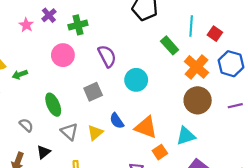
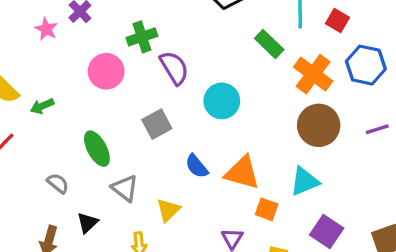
green cross: (78, 25) -> (142, 37), moved
yellow triangle: (95, 133) -> (168, 210), moved
orange square: (160, 152) -> (267, 209), turned -32

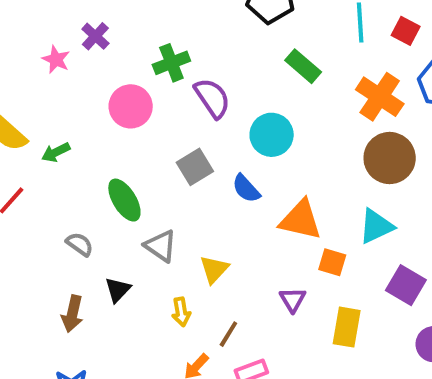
green rectangle: (269, 44) -> (303, 66), moved
blue semicircle: (197, 166) -> (246, 189), moved

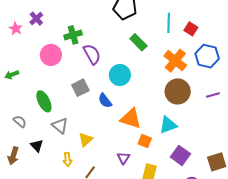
black triangle: (118, 290) -> (37, 146), turned -32

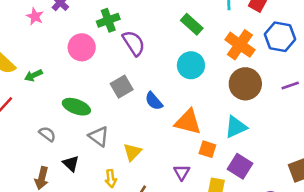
cyan circle: (120, 75) -> (191, 65), moved
green ellipse: (44, 101) -> (76, 107), turned -40
purple square: (180, 155) -> (240, 166), moved

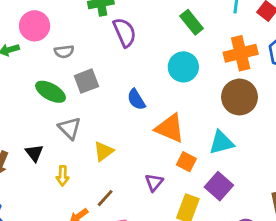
orange cross: (240, 45) -> (241, 53), turned 32
pink circle: (82, 47) -> (35, 26), moved
gray square: (122, 87) -> (86, 81), moved
gray semicircle: (47, 134) -> (64, 52), moved, turned 126
yellow arrow: (111, 179) -> (63, 176), moved

